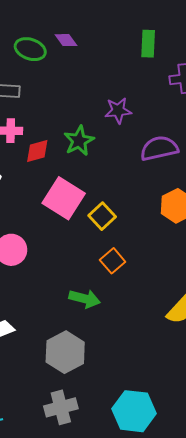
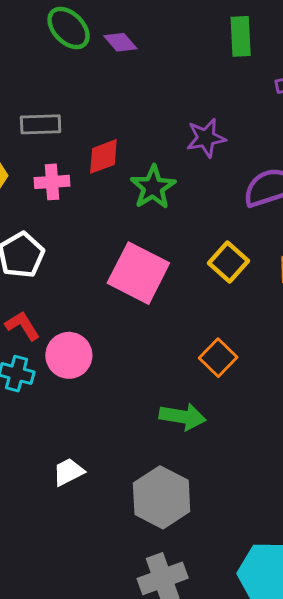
green ellipse: (30, 49) -> (69, 28), moved, turned 32
red diamond: (37, 151) -> (103, 156), moved
yellow square: (102, 216) -> (229, 262), moved

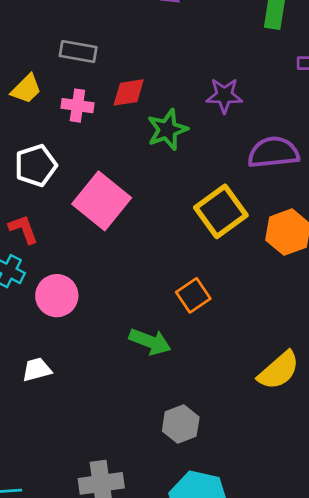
yellow square: (229, 262) -> (221, 211), size x1.4
pink square: (138, 273) -> (102, 201), moved
pink circle: (69, 355) -> (57, 296), moved
gray hexagon: (162, 497) -> (181, 424), moved, size x0.7

